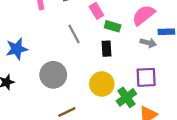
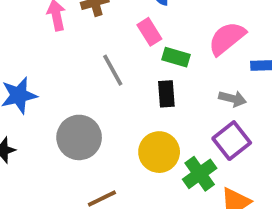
gray arrow: (148, 43) -> (233, 99), moved
purple square: (146, 77) -> (232, 141), turned -35

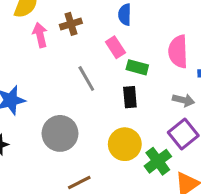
pink semicircle: (227, 38) -> (178, 52), turned -52

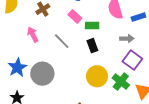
pink arrow: (40, 35) -> (33, 34), moved
gray circle: (60, 133) -> (42, 74), moved

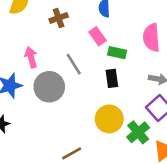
pink arrow: (33, 34) -> (31, 57), moved
gray circle: (42, 74) -> (49, 87), moved

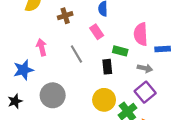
green rectangle: (117, 53) -> (120, 51), moved
gray circle: (49, 87) -> (53, 95), moved

